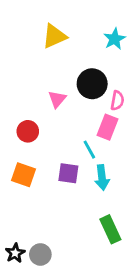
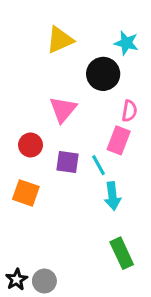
cyan star: (115, 39) -> (126, 43), turned -30
black circle: (92, 84) -> (103, 74), moved
pink triangle: (57, 99) -> (63, 109), size x1.4
purple square: (68, 173) -> (68, 162), moved

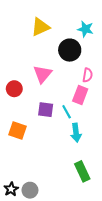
red circle: (31, 145) -> (14, 89), moved

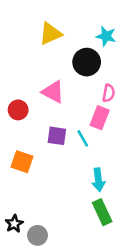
pink triangle: (43, 74) -> (53, 92), turned -42
cyan arrow: (76, 133) -> (98, 180), moved
black star: (11, 189) -> (14, 224), moved

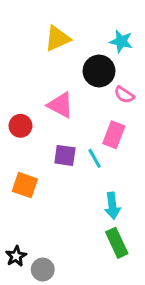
pink semicircle: (109, 93) -> (124, 95), moved, turned 114

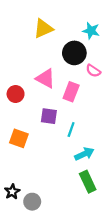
pink rectangle: (114, 135) -> (71, 92), moved
cyan line: (95, 158) -> (71, 130), moved, turned 48
cyan arrow: (112, 206) -> (84, 154), turned -108

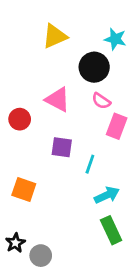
pink semicircle: (93, 71) -> (101, 101), moved
pink rectangle: (71, 92) -> (117, 126), moved
orange square: (19, 138) -> (24, 189), moved

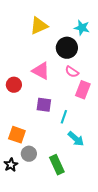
cyan arrow: (107, 195) -> (76, 139), turned 66
green rectangle: (111, 230) -> (57, 165), moved
black star: (15, 243) -> (11, 165), moved
gray circle: (41, 256) -> (29, 154), moved

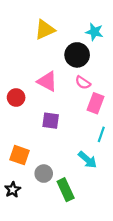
cyan line: (64, 117) -> (101, 134), moved
gray circle: (29, 154) -> (44, 174), moved

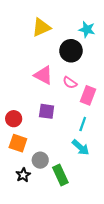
pink semicircle: (83, 83) -> (70, 83), moved
red circle: (16, 98) -> (14, 119), moved
cyan line: (101, 134) -> (83, 124), moved
black star: (13, 190) -> (23, 175), moved

